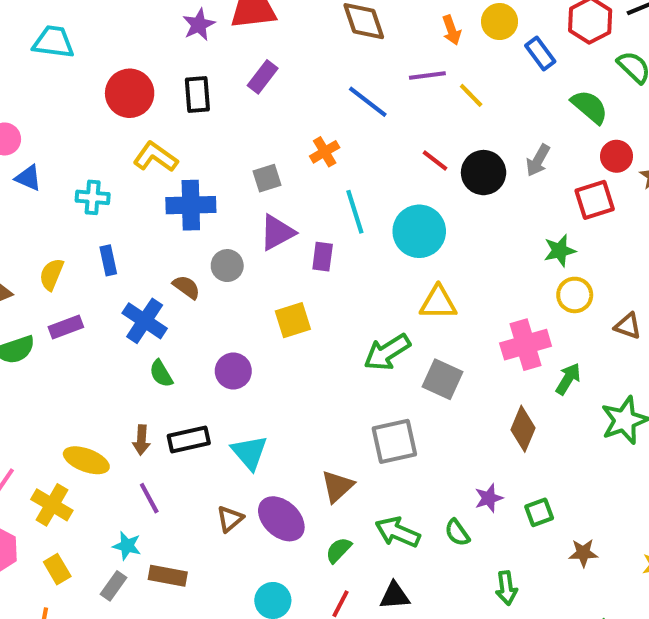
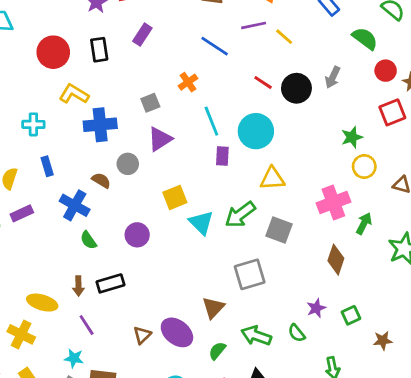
red square: (595, 200) -> (392, 112), moved
purple rectangle: (323, 257) -> (222, 156), moved
cyan triangle: (250, 453) -> (201, 223), moved

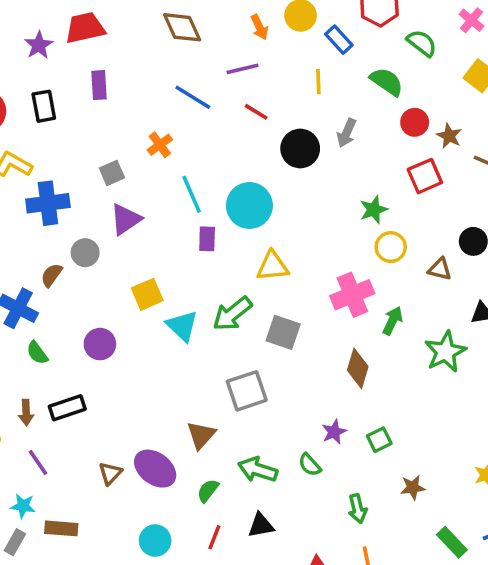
purple rectangle: (142, 35) -> (99, 85), turned -35
yellow line: (284, 37) -> (318, 82), moved, turned 48
red line: (263, 82) -> (256, 112), moved
brown semicircle: (101, 180) -> (51, 275), turned -84
brown star: (383, 340) -> (413, 487), moved

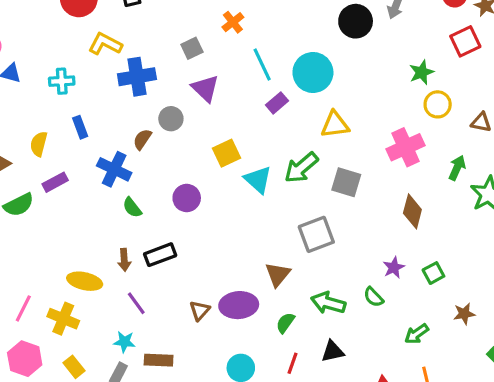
purple triangle: (126, 219) -> (205, 88), turned -40
purple rectangle: (207, 239) -> (277, 103), turned 50
green arrow: (393, 321) -> (457, 168), moved
purple ellipse: (155, 469) -> (239, 305), turned -39
green arrow: (358, 509) -> (417, 334), turned 70

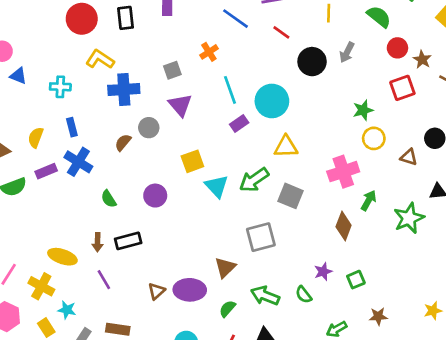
green arrow: (457, 168) -> (369, 201), moved
blue cross: (114, 169) -> (78, 162), moved
cyan star: (124, 342) -> (67, 310), moved

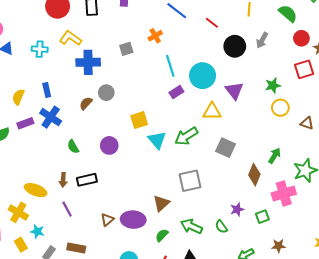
cyan cross: (60, 87) -> (40, 49), moved
purple triangle: (180, 105) -> (234, 91), moved
pink cross: (343, 172) -> (284, 194), moved
gray square: (290, 196) -> (226, 148), moved

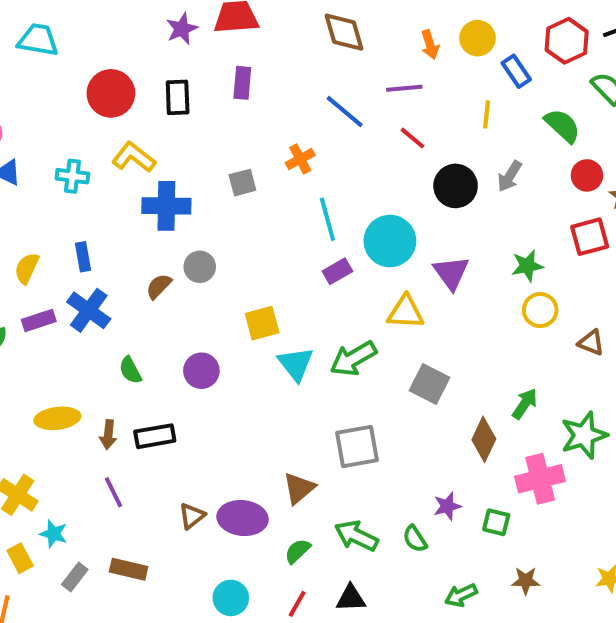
yellow ellipse: (36, 190) -> (57, 418), moved, turned -30
green square: (262, 217) -> (496, 522), turned 32

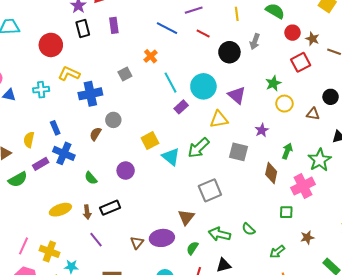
black rectangle: (178, 97) -> (83, 29), moved
purple star: (447, 506) -> (262, 130), moved

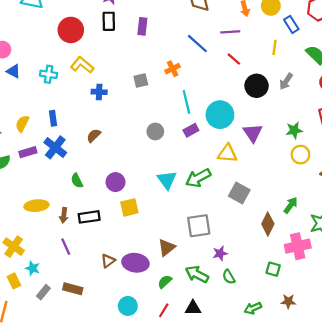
blue cross: (90, 94) -> (99, 92), size x0.6
gray circle: (113, 120) -> (155, 131), moved
purple star: (262, 130) -> (220, 253), moved
yellow square: (150, 141) -> (129, 207), moved

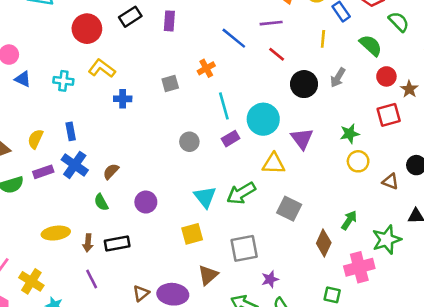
black rectangle: (109, 21) -> (130, 17), turned 60
brown semicircle: (94, 135) -> (111, 171), moved
yellow square: (129, 207) -> (192, 234), moved

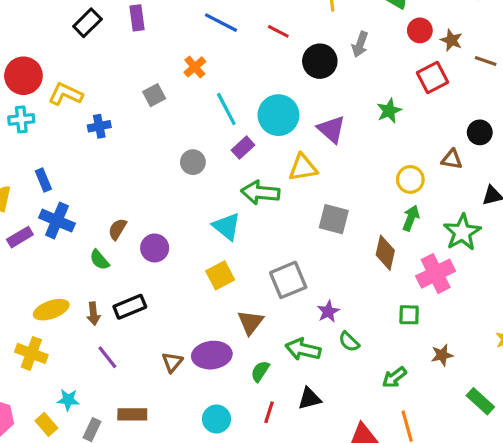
red circle: (87, 29) -> (23, 76), moved
yellow circle: (358, 161) -> (410, 179), moved
brown semicircle: (111, 171) -> (117, 229), moved
green arrow: (241, 193) -> (260, 193), moved, turned 48
yellow cross: (31, 281) -> (31, 353), moved

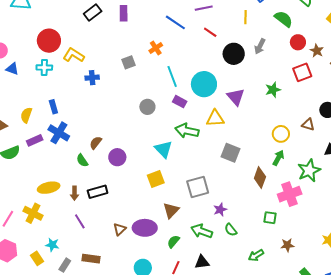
purple rectangle: (243, 148) -> (180, 102), turned 64

